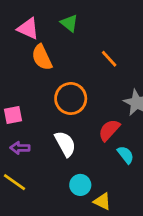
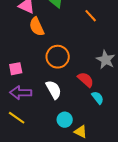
orange line: (109, 59) -> (91, 16), moved
red semicircle: (109, 130) -> (86, 80), turned 90
purple arrow: (20, 148) -> (21, 93), size x1.5

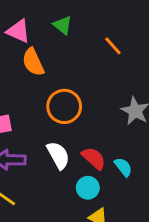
red semicircle: (86, 80) -> (94, 158), moved
cyan circle: (65, 120) -> (88, 188), moved

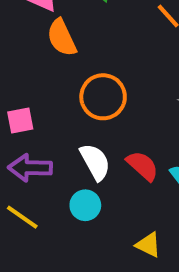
cyan circle: (88, 188) -> (85, 205), moved

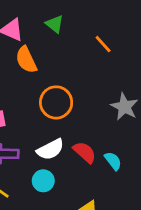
white semicircle: (95, 162) -> (50, 149), turned 92

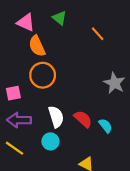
orange circle: (56, 102) -> (43, 75), moved
white semicircle: (50, 149) -> (56, 117), turned -80

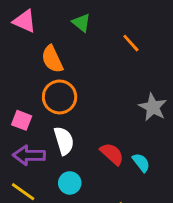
pink triangle: (26, 22) -> (25, 21), moved
pink square: (13, 93) -> (22, 120), turned 32
white semicircle: (56, 117) -> (64, 141), moved

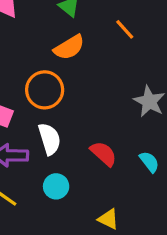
orange semicircle: (52, 59) -> (69, 47), moved, turned -96
cyan semicircle: (141, 163) -> (149, 162), moved

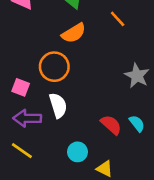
red semicircle: (103, 154) -> (111, 125), moved
cyan circle: (56, 186) -> (78, 152), moved

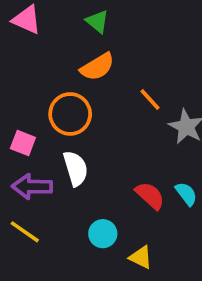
orange line: (118, 19) -> (150, 99), moved

